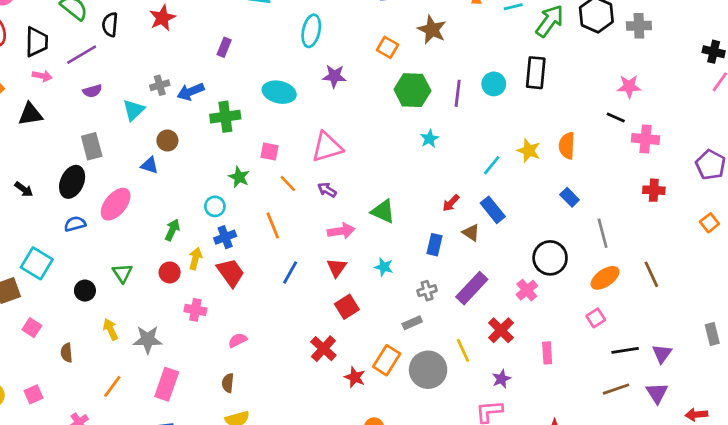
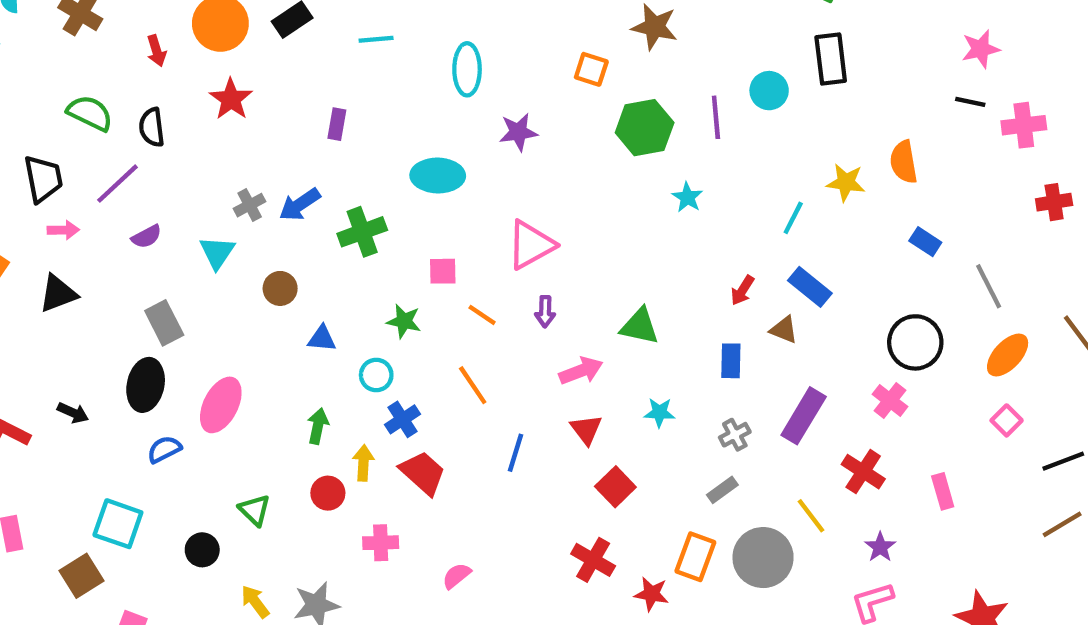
blue triangle: (150, 165) -> (322, 339), moved
purple arrow: (327, 190) -> (545, 312), turned -108

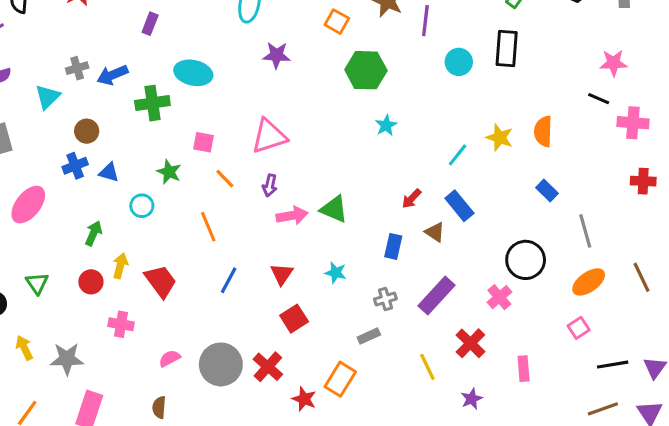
purple line: (716, 117) -> (425, 21), moved
cyan ellipse: (438, 176) -> (193, 73), moved
pink arrow: (581, 371) -> (292, 216), moved
blue cross: (403, 419) -> (75, 166), moved
gray circle: (763, 558) -> (221, 364), moved

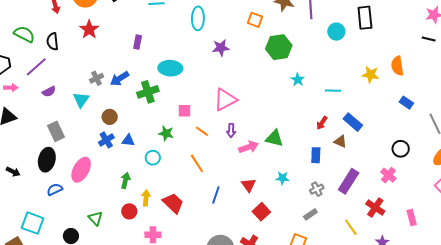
cyan line: (458, 155) -> (333, 91), moved, turned 63
black circle: (526, 260) -> (401, 149), size x0.7

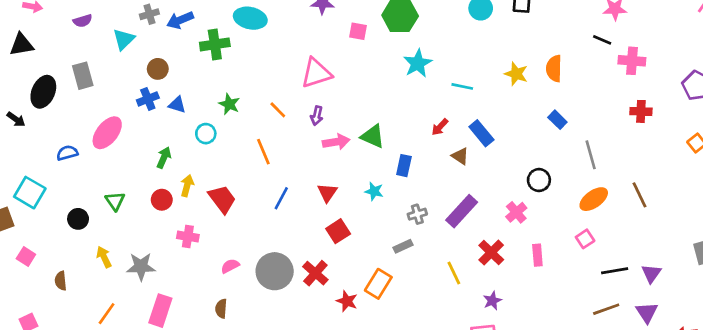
cyan star: (298, 80) -> (418, 63), size x1.5
pink square: (184, 111) -> (358, 31), moved
blue rectangle: (316, 155) -> (404, 166), moved
black ellipse: (47, 160) -> (43, 92), moved
pink rectangle: (412, 217) -> (537, 255), moved

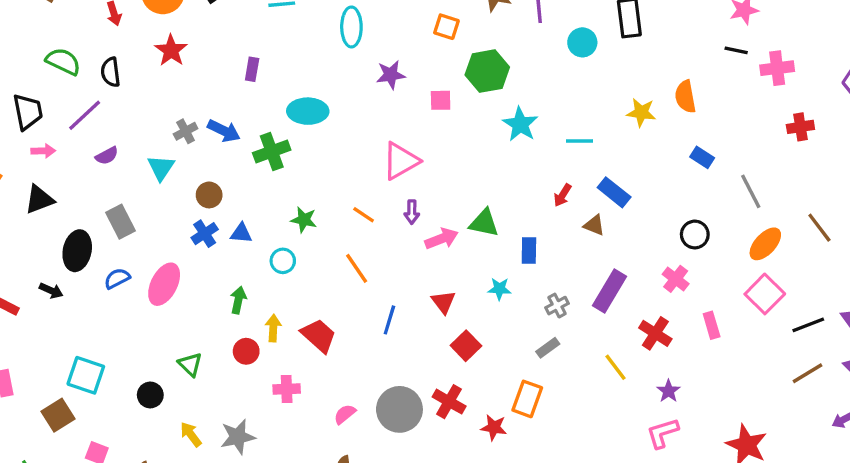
blue arrow: (180, 20) -> (224, 131), turned -120
blue semicircle: (67, 153) -> (117, 278), moved
pink square: (585, 239) -> (765, 294), size x1.6

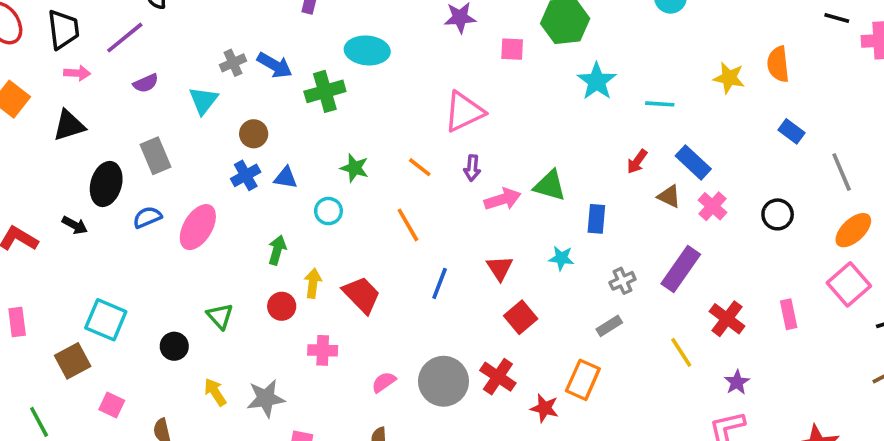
pink cross: (676, 279) -> (712, 206), moved

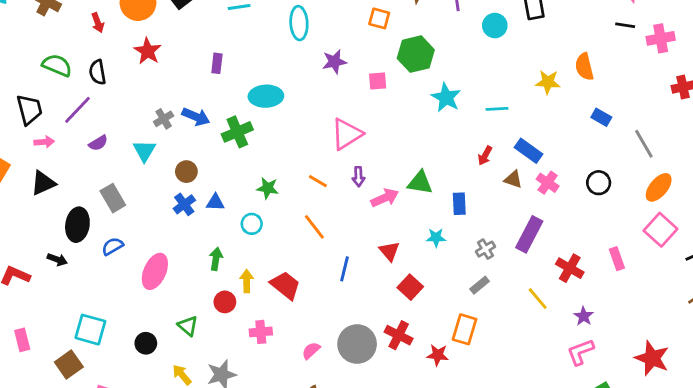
pink ellipse: (198, 227) -> (155, 271), moved
green triangle: (220, 316) -> (188, 326), moved

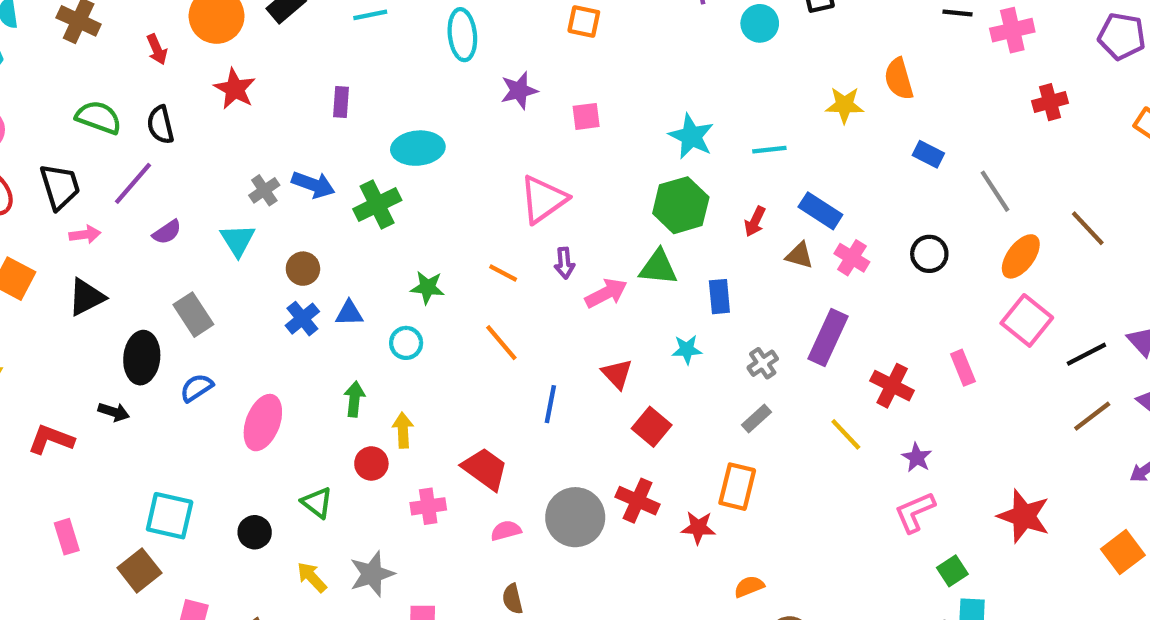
green hexagon: (416, 54) -> (681, 205), moved
red trapezoid: (285, 285) -> (485, 469), moved
pink semicircle: (311, 351) -> (506, 531), turned 30

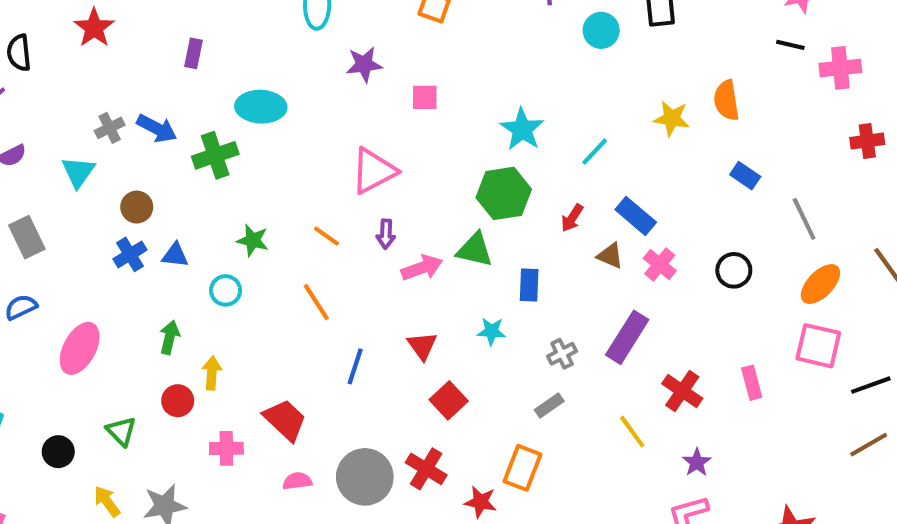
cyan line: (769, 150) -> (595, 152), turned -48
pink square: (1027, 320) -> (818, 346), turned -33

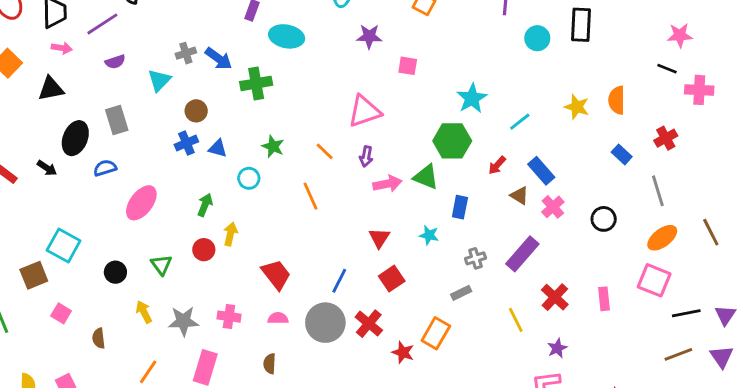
cyan ellipse: (261, 107) -> (287, 36), moved
red cross: (867, 141) -> (666, 138), moved, turned -30
blue line: (355, 366) -> (339, 281), moved
pink cross: (226, 448) -> (229, 317), moved

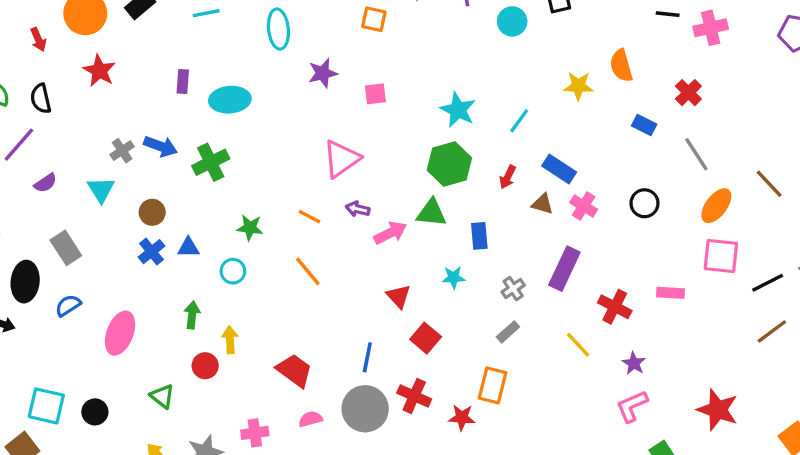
purple arrow: (366, 156) -> (358, 209), turned 108
black circle: (115, 272) -> (95, 412), moved
pink rectangle: (604, 299) -> (670, 293), turned -65

